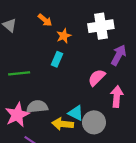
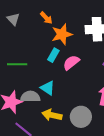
orange star: (64, 36) -> (62, 34), size x1.5
pink semicircle: (97, 78) -> (71, 63), moved
cyan triangle: (76, 113) -> (48, 88), moved

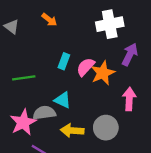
orange star: (62, 34) -> (103, 73), moved

